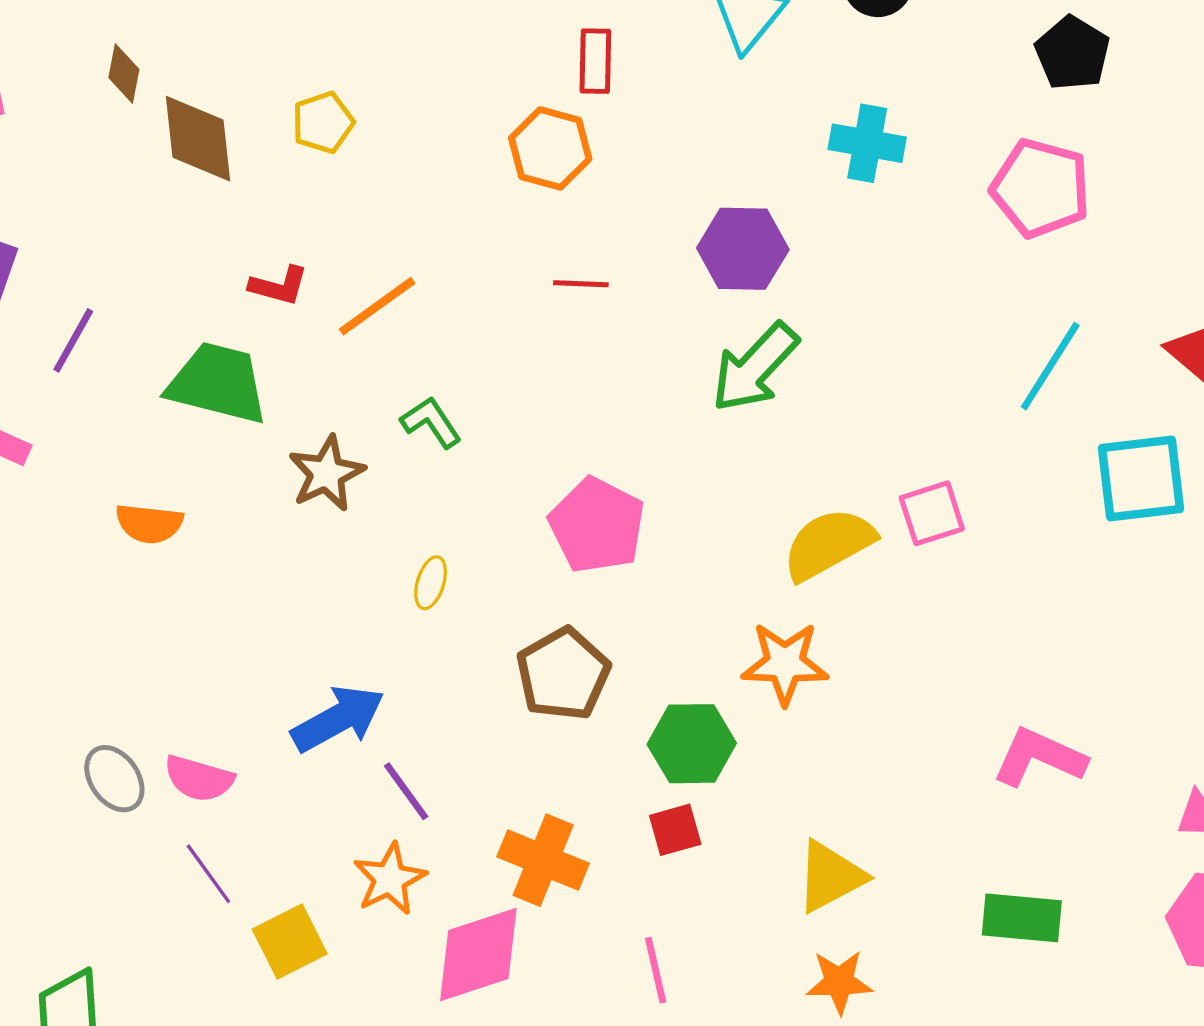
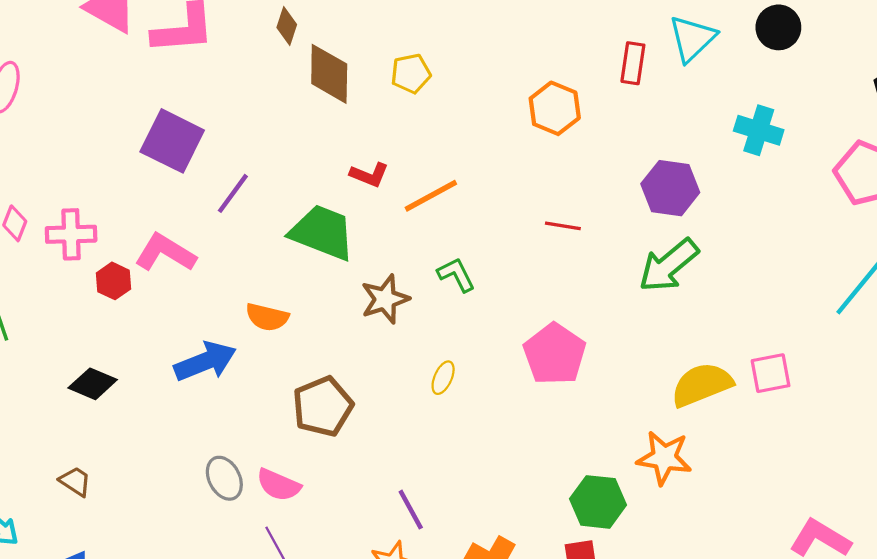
red rectangle: (595, 61) -> (633, 63), moved
red line: (581, 284) -> (563, 226), moved
brown pentagon: (563, 674) -> (323, 406), moved
blue arrow: (338, 719) -> (205, 361), moved

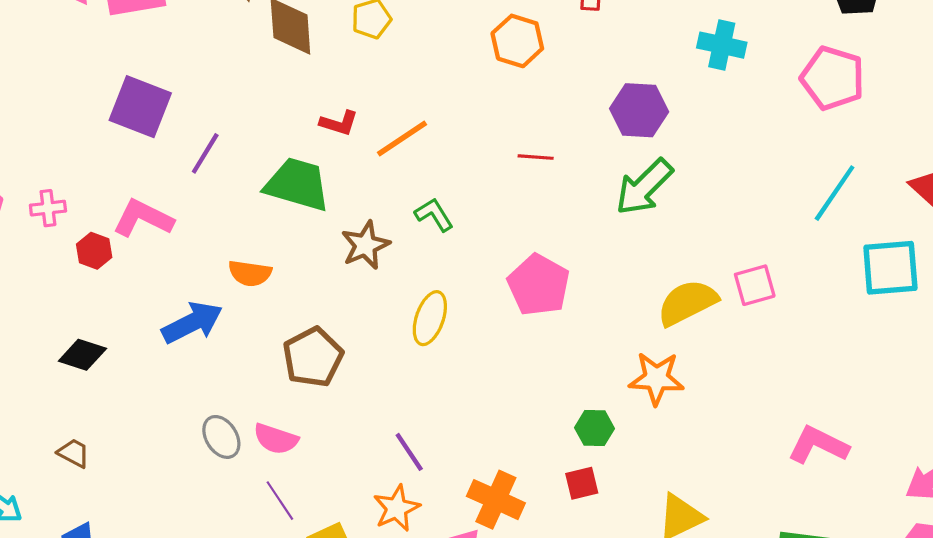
pink cross: (71, 234) -> (48, 208), size x0.7
yellow ellipse: (443, 378) -> (430, 318), size x1.6
green hexagon: (598, 502) -> (594, 428), size x0.7

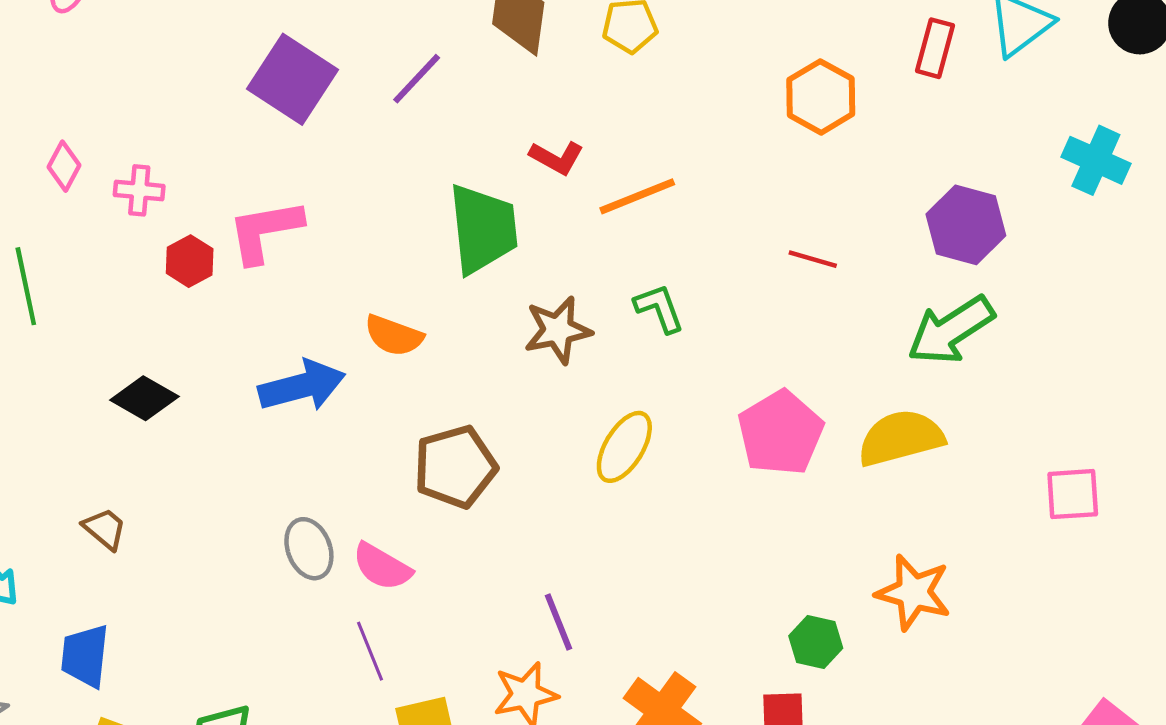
purple line: (205, 153) -> (417, 79), moved
green trapezoid: (297, 184) -> (483, 229), turned 56
pink L-shape: (143, 218) -> (265, 231), turned -48
yellow semicircle: (687, 303) -> (901, 438), moved

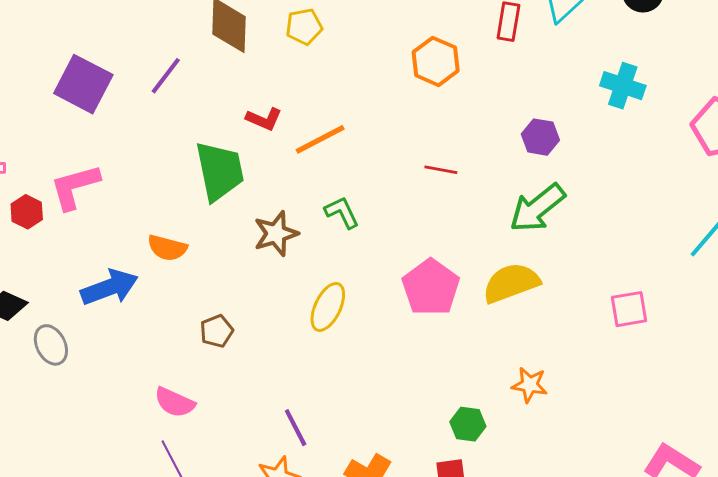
purple hexagon: (966, 225) -> (540, 137), size x0.7
brown pentagon: (455, 467) -> (217, 331), size x0.6
gray ellipse: (309, 549) -> (51, 345), moved
orange star: (914, 592) -> (530, 385), size x0.7

